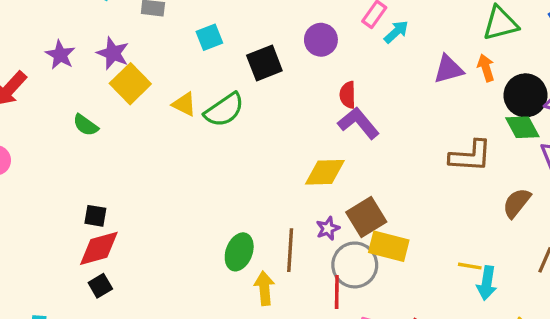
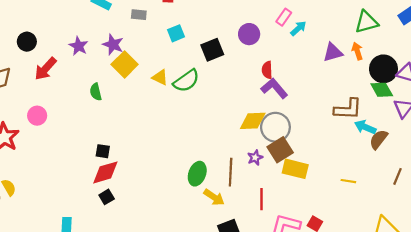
green semicircle: (86, 125) -> (96, 92), turned 42
gray circle: (355, 265) -> (275, 127), moved
cyan arrow: (487, 283) -> (365, 127), moved, turned 105
yellow arrow: (264, 288) -> (214, 197), turned 130

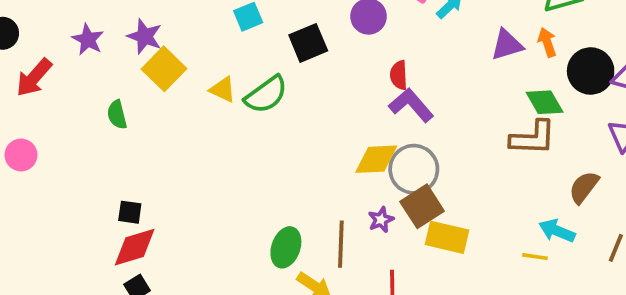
green diamond: (382, 90) -> (545, 102), moved
cyan arrow: (365, 127) -> (557, 231), moved

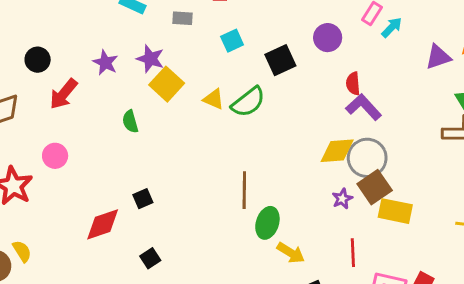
black square: (130, 212) -> (143, 199), turned -30
brown line: (341, 244) -> (244, 190), moved
red diamond: (135, 247) -> (103, 224), moved

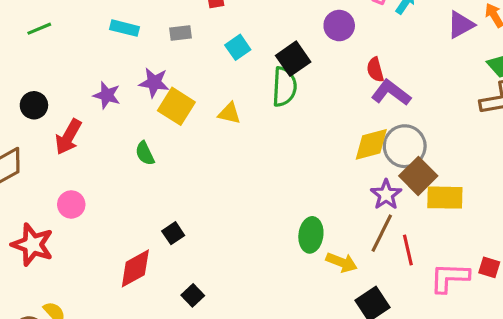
green semicircle: (248, 102) -> (284, 87), moved, turned -39
brown line: (244, 190) -> (382, 233), moved, turned 36
purple star: (342, 199) -> (386, 195), size x1.4

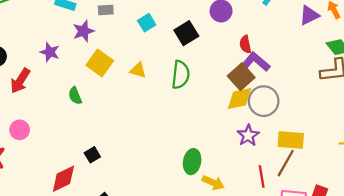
purple star: (154, 82) -> (83, 31), moved, turned -30
green semicircle: (284, 87) -> (181, 75), moved
brown square: (418, 176) -> (241, 77), moved
brown line: (382, 233) -> (286, 163), moved

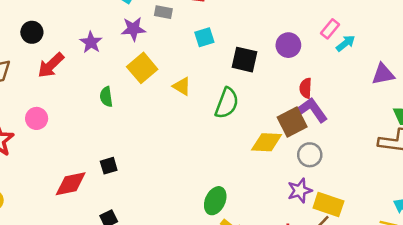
black square: (186, 33) -> (245, 60), turned 30
yellow diamond: (239, 98) -> (267, 142), moved
gray circle: (264, 101) -> (310, 155), size x0.7
purple star: (248, 135) -> (300, 191), moved

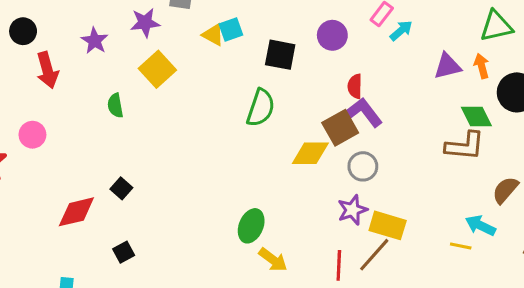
red arrow: (51, 65) -> (47, 70), turned -60
yellow triangle: (182, 86) -> (213, 35), moved
black square: (109, 166) -> (121, 188), turned -30

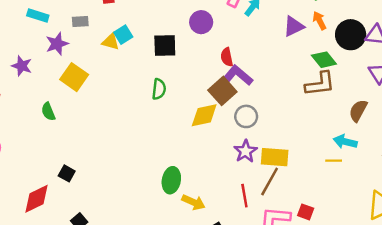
green semicircle: (261, 108) -> (159, 89), size x0.7

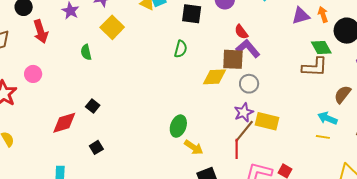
red semicircle: (227, 57) -> (241, 32), turned -35
brown square: (222, 91) -> (233, 59), turned 35
yellow line: (334, 161) -> (323, 137), moved
brown line: (270, 182) -> (244, 131), moved

